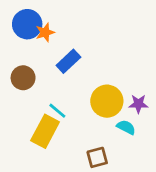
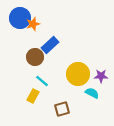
brown circle: (23, 78) -> (35, 57), moved
yellow rectangle: (45, 131) -> (33, 96), size x0.6
brown square: (97, 157) -> (62, 109), moved

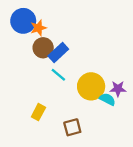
brown circle: (35, 57) -> (43, 48), moved
cyan line: (42, 81) -> (58, 75), moved
cyan semicircle: (92, 93) -> (107, 99), moved

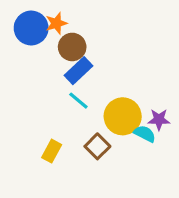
orange star: (38, 28) -> (56, 23), moved
brown circle: (43, 48) -> (72, 47), moved
brown square: (72, 127) -> (97, 146), moved, turned -30

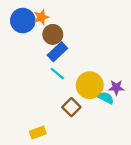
yellow rectangle: (52, 151) -> (38, 133), moved, turned 42

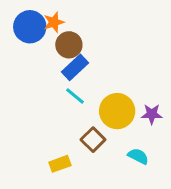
cyan semicircle: (106, 98) -> (138, 156), moved
yellow rectangle: (38, 133) -> (60, 164), moved

